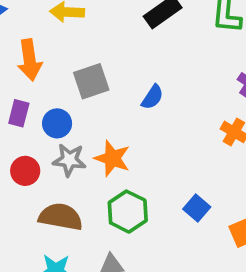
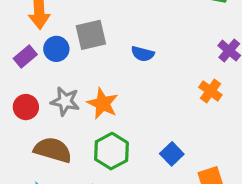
blue semicircle: (152, 97) -> (143, 54), turned 65
purple rectangle: (19, 113) -> (25, 56), turned 30
blue circle: (57, 123) -> (56, 49), moved

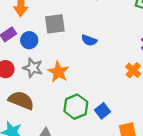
blue circle: (56, 49) -> (29, 40), moved
green hexagon: (111, 151) -> (76, 107), moved

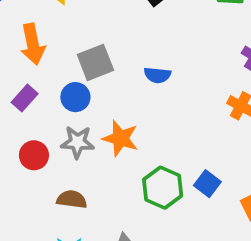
blue circle: (29, 40) -> (75, 97), moved
brown semicircle: (21, 100) -> (72, 199), size x0.7

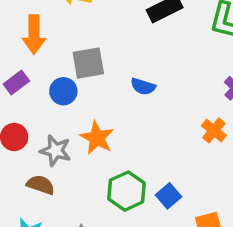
gray star: (77, 142) -> (55, 151), moved

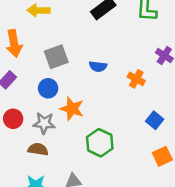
blue circle: (63, 91) -> (48, 88), moved
orange cross: (214, 130) -> (136, 79), moved
blue square: (169, 196) -> (155, 120), moved

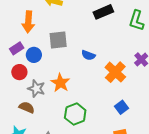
orange cross: (136, 79) -> (115, 72), size x1.5
blue circle: (48, 88) -> (34, 55), moved
red circle: (13, 119) -> (19, 72), moved

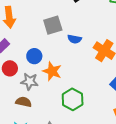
gray square: (58, 40) -> (53, 25), moved
blue circle: (34, 55) -> (34, 56), moved

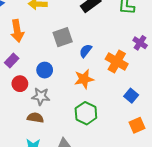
blue semicircle: (75, 39) -> (86, 51), turned 120
orange star: (52, 71) -> (84, 79), moved, turned -30

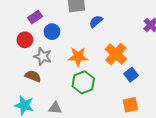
purple rectangle: (12, 60) -> (35, 17), moved
orange cross: (117, 62) -> (116, 54), moved
orange star: (84, 79) -> (78, 57), moved

